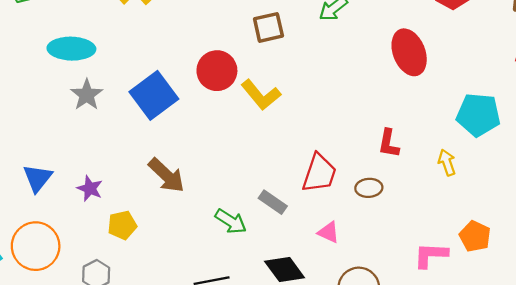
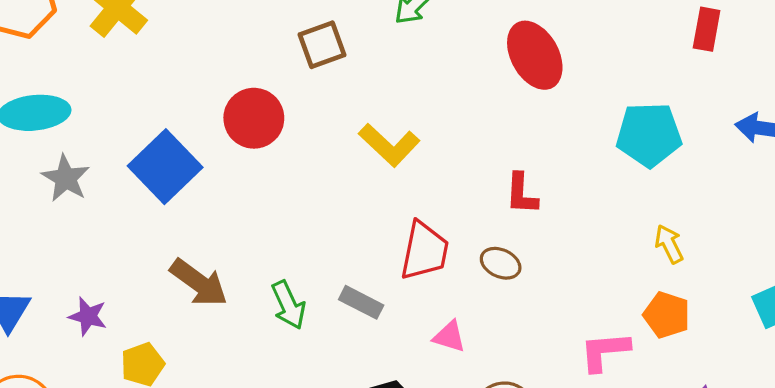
yellow L-shape: (261, 95) -> (389, 145), moved
yellow arrow: (447, 162) -> (669, 244), moved
brown ellipse: (369, 188) -> (501, 263), turned 35
green arrow: (231, 221) -> (289, 305), moved, turned 40

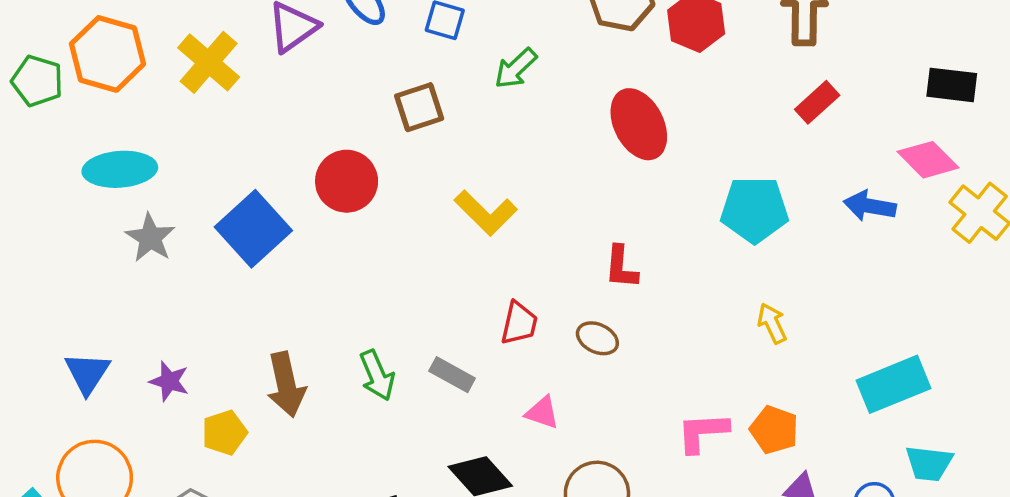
red rectangle: (707, 29) -> (817, 102), turned 36
red trapezoid: (424, 251) -> (519, 323), size x0.7
brown arrow: (199, 283) -> (286, 385), moved, turned 40
orange pentagon: (667, 315) -> (774, 430), moved

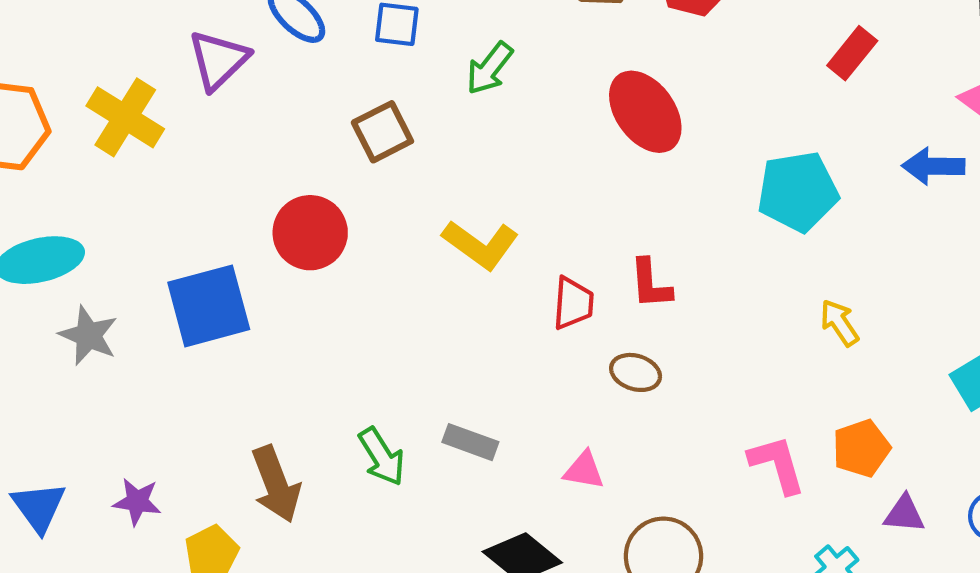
blue square: (253, 229) -> (209, 306), turned 36
red trapezoid: (519, 323) -> (573, 303), moved
orange pentagon: (774, 430) -> (861, 448), turned -30
pink L-shape: (703, 432) -> (777, 464), turned 86

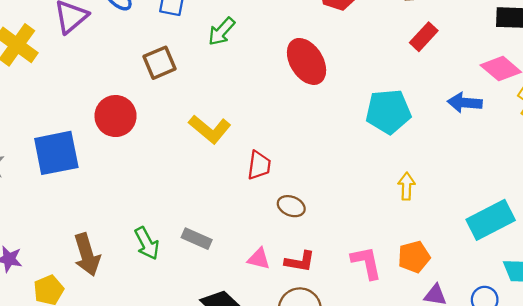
red L-shape: (651, 284) -> (300, 262), moved, turned -80
yellow arrow: (839, 323) -> (406, 186), turned 32

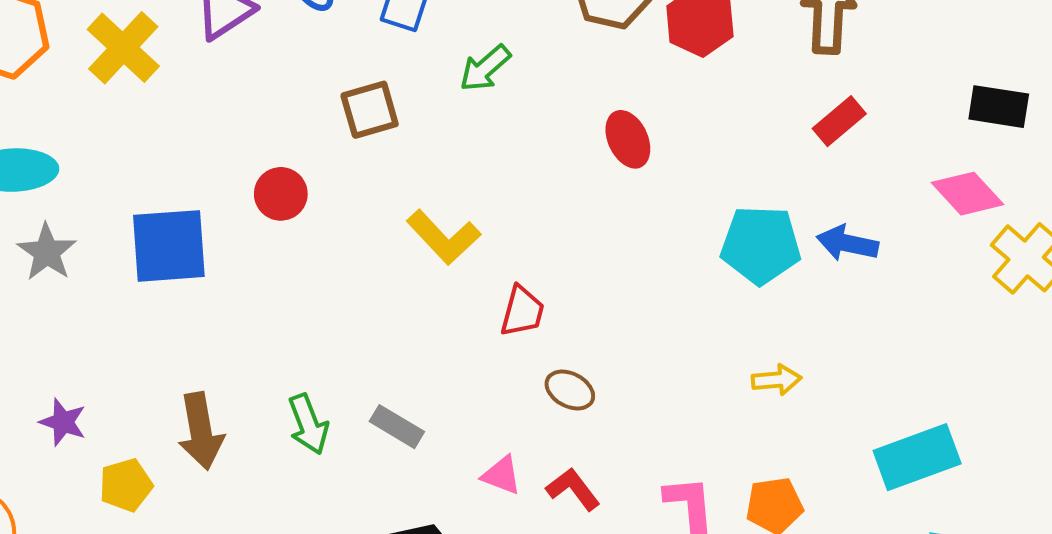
red ellipse: (307, 61) -> (628, 139), size x0.7
blue arrow: (465, 103) -> (847, 243), moved
red circle: (116, 116) -> (281, 194), size x0.7
yellow arrow: (406, 186) -> (777, 380), turned 76
red L-shape: (300, 262) -> (573, 489), turned -144

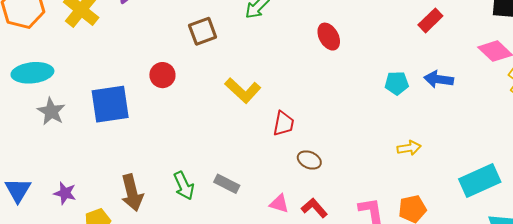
cyan pentagon: (761, 245) -> (397, 83), size x0.6

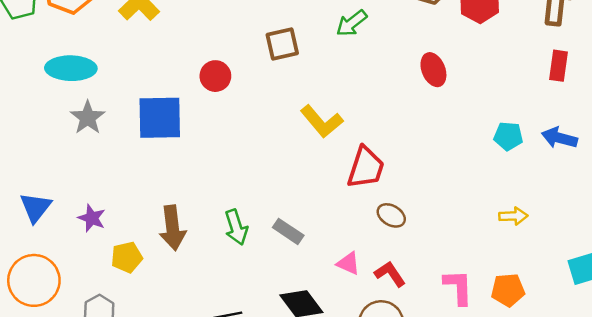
red rectangle: (430, 20) -> (558, 66), turned -45
red circle: (162, 75) -> (215, 76), moved
red trapezoid: (284, 124) -> (366, 168), size x1.4

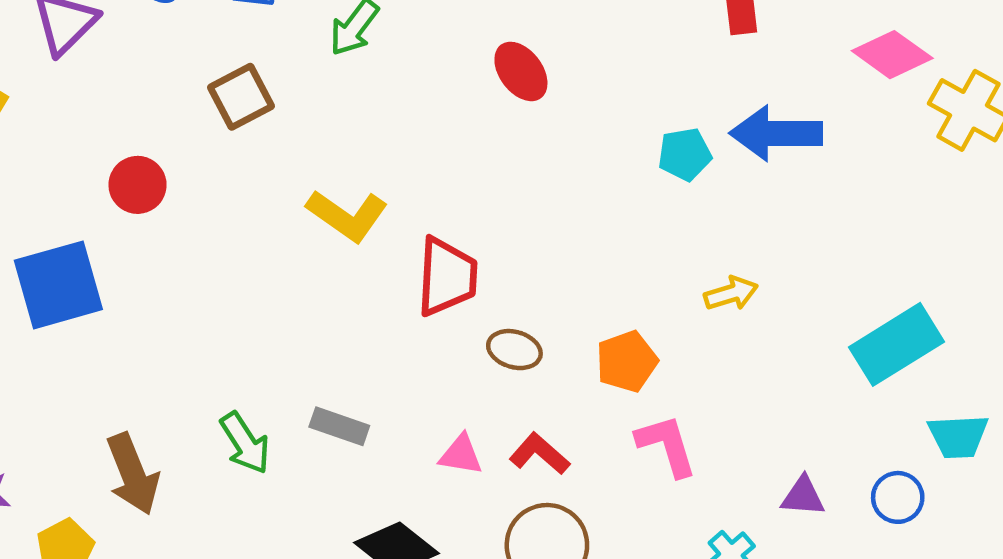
blue arrow: (559, 138) -> (776, 133), size x1.4
orange pentagon: (508, 290) -> (627, 361), moved

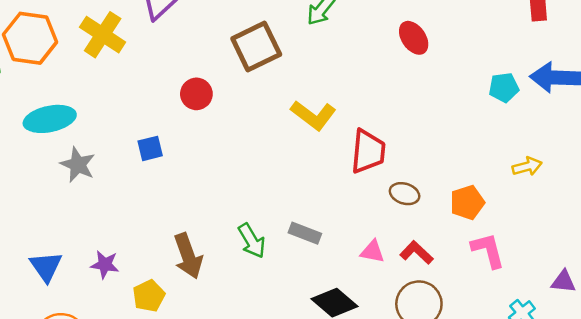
brown square: (241, 97) -> (256, 47), size x1.4
blue square: (58, 285) -> (150, 148), size x0.5

